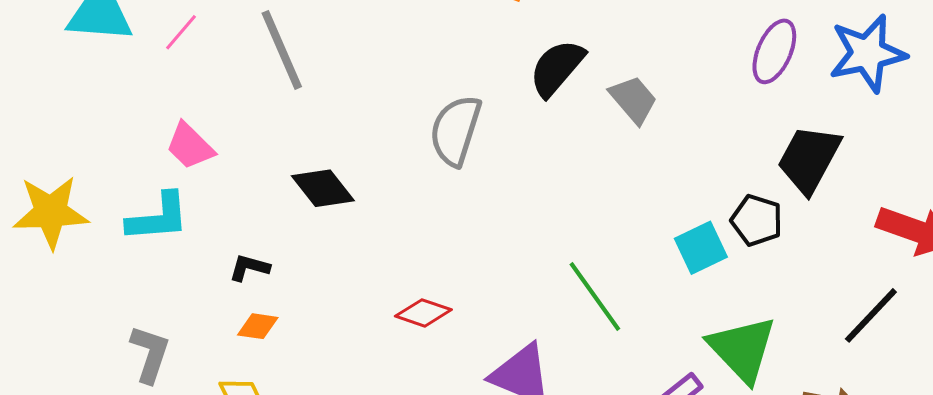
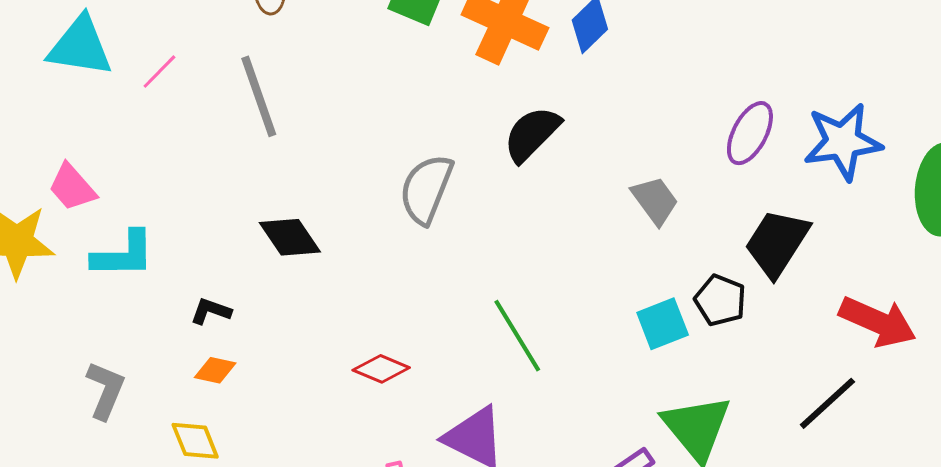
gray trapezoid: (633, 100) -> (655, 200), moved
pink trapezoid: (190, 146) -> (72, 187), moved
green line: (595, 296) -> (517, 336), moved

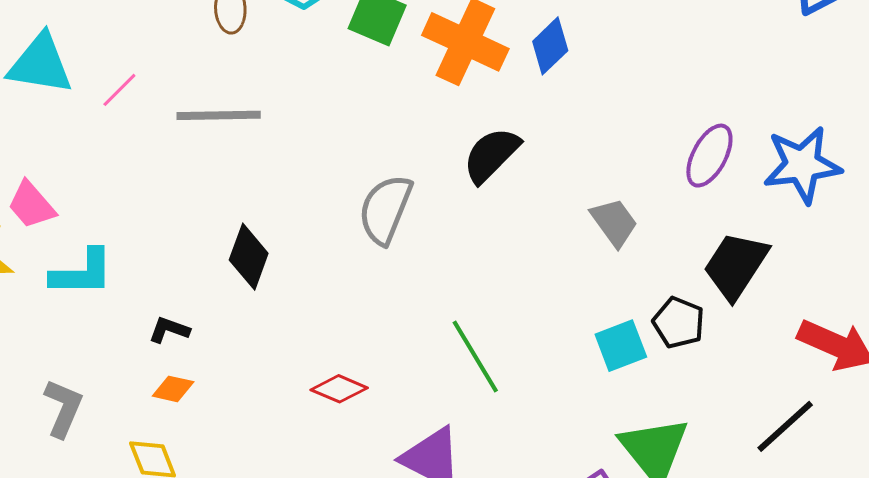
gray line: (259, 96) -> (219, 115), turned -72
black diamond: (290, 237) -> (249, 257), turned 54

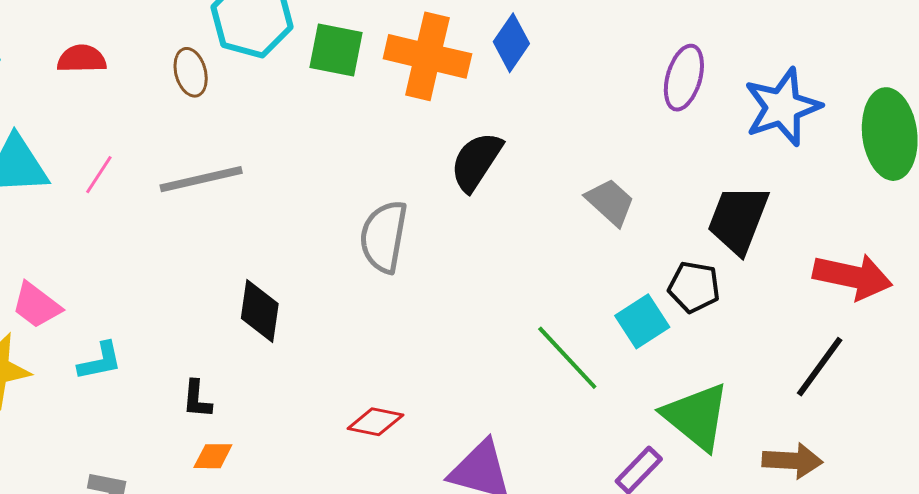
purple ellipse: (709, 156) -> (684, 78), moved
cyan L-shape: (82, 273) -> (100, 361), size x0.7
black L-shape: (169, 330) -> (197, 399), turned -93
green line: (475, 357) -> (567, 358), moved

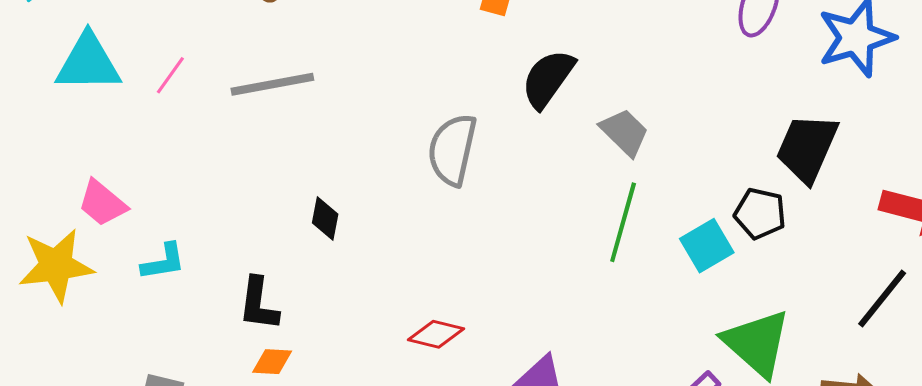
gray trapezoid: (610, 202) -> (625, 132), moved
black diamond: (260, 311) -> (325, 219), size x0.7
green line: (567, 358) -> (623, 222), moved, turned 56
black L-shape: (197, 399) -> (259, 304), size x1.4

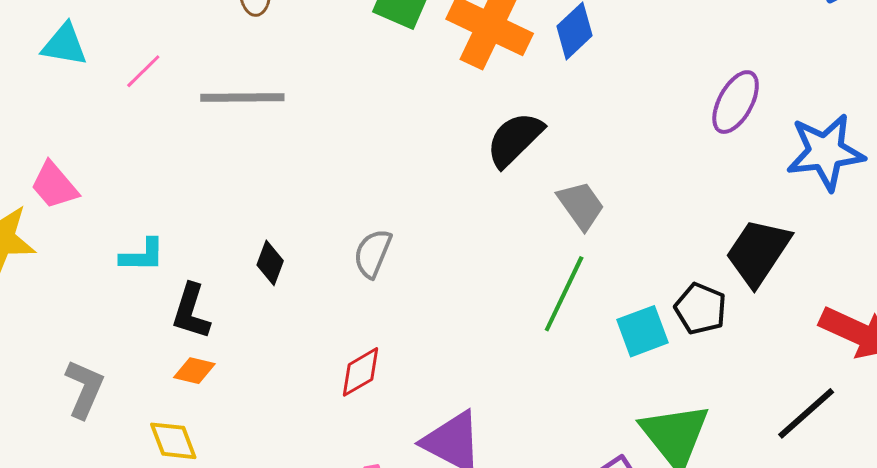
cyan triangle: (88, 63) -> (64, 45), size x0.7
gray semicircle: (452, 150) -> (373, 253), moved, size x0.7
black diamond: (325, 219) -> (270, 263), moved
cyan L-shape: (163, 262) -> (142, 255), moved
red diamond: (436, 334) -> (360, 372), turned -54

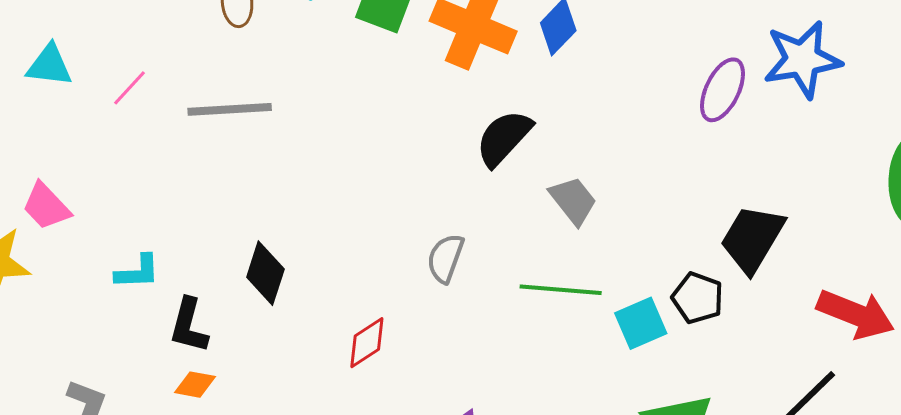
blue star: (825, 152) -> (802, 59), moved
gray semicircle: (373, 253) -> (445, 258), moved
black diamond: (270, 263) -> (265, 273), size x1.4
green line: (564, 294) -> (561, 290), turned 72
red diamond: (360, 372) -> (367, 343), moved

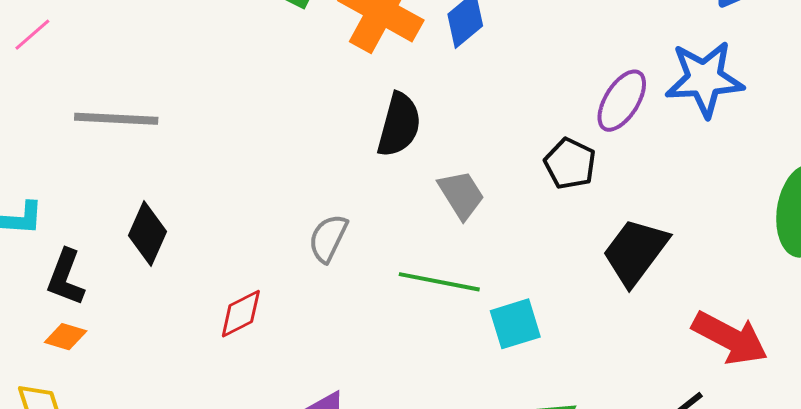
gray line: (230, 109) -> (116, 119), moved
black semicircle: (504, 138) -> (399, 125), turned 146
black pentagon: (698, 298) -> (570, 164), moved

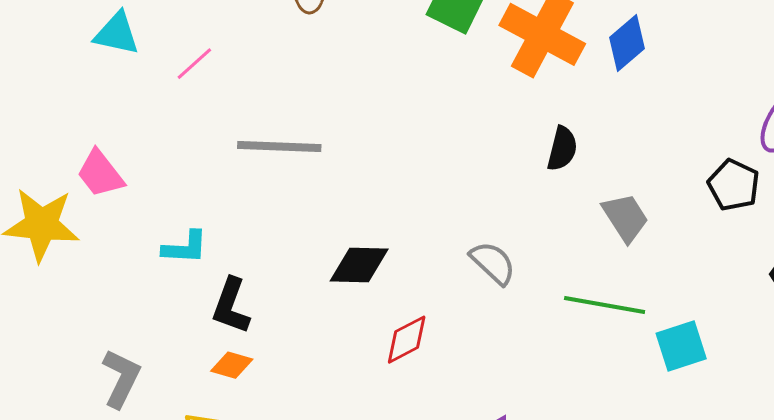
black semicircle: (399, 125) -> (562, 149), size x0.7
black diamond: (148, 234) -> (359, 265), moved, turned 68
gray semicircle: (328, 238) -> (493, 263), turned 108

